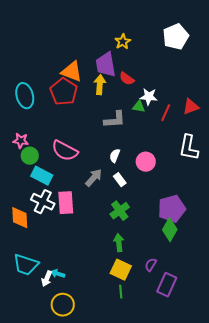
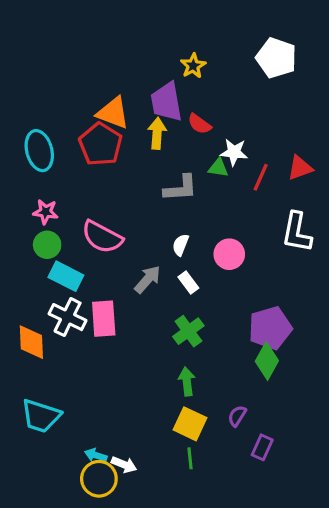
white pentagon: (176, 37) -> (276, 58), turned -30
pink star: (21, 141) -> (46, 212), moved
cyan arrow: (58, 274) -> (96, 455), moved
white arrow: (47, 279) -> (124, 465), moved, turned -91
purple rectangle: (167, 285) -> (262, 447), size x0.7

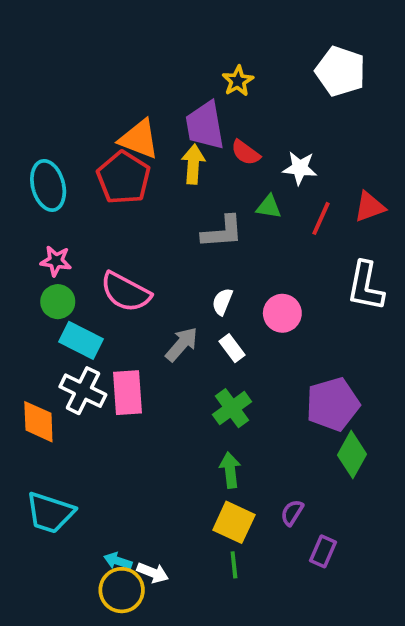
white star: (234, 152) -> (300, 168), moved
green diamond: (267, 361) -> (352, 455), moved

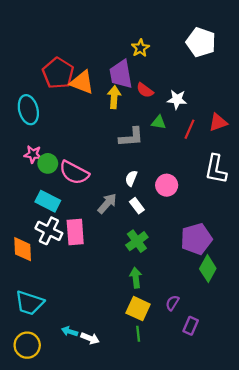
red pentagon: (124, 178) -> (58, 73), moved
green circle: (58, 302) -> (48, 163), moved
yellow circle: (122, 590) -> (27, 345), moved

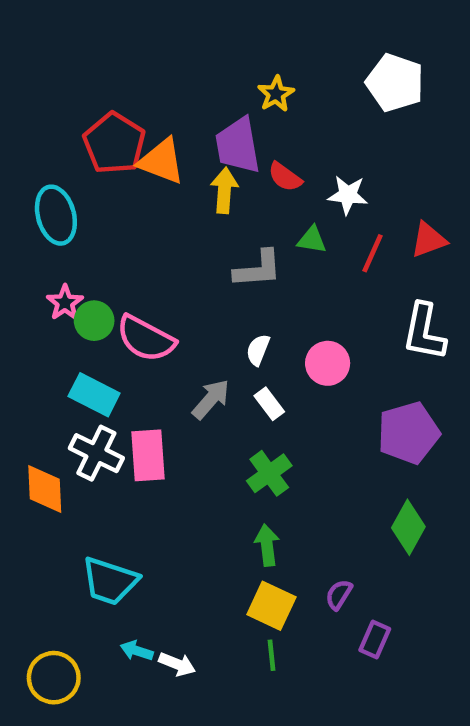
pink star: (33, 154) -> (65, 303), turned 30
purple pentagon: (196, 239) -> (408, 433), moved
cyan trapezoid: (29, 303) -> (110, 581), moved

